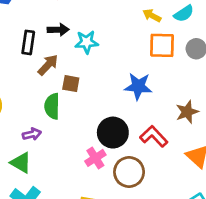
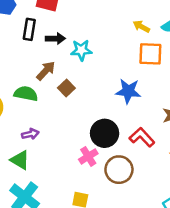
black rectangle: (28, 42) -> (29, 29), moved
brown square: (71, 84) -> (66, 88), turned 35
green semicircle: (52, 106) -> (26, 94), moved, turned 100

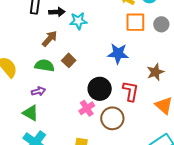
brown square: (66, 88) -> (69, 60), moved
green semicircle: (26, 94) -> (45, 65), moved
red L-shape: (142, 137) -> (131, 91), turned 55

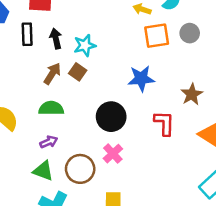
black arrow: (57, 12) -> (56, 39), turned -91
brown square: (69, 60) -> (78, 72), moved
black circle: (100, 89) -> (111, 117), moved
brown circle: (112, 118) -> (80, 169), moved

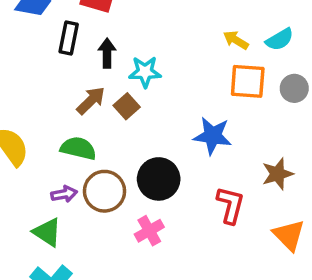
brown circle: (80, 169) -> (104, 191), moved

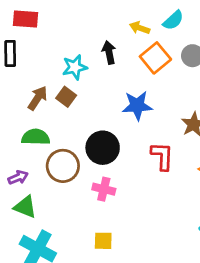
black arrow: (107, 53) -> (109, 52), moved
orange square: (248, 81) -> (155, 58), turned -32
purple arrow: (64, 194) -> (18, 177), moved
pink cross: (149, 231) -> (104, 189), turned -35

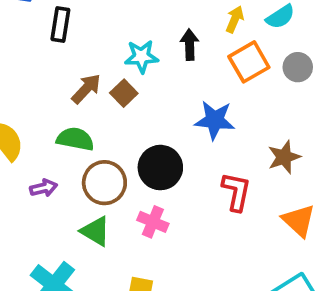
yellow arrow: (140, 28) -> (235, 19), turned 84
green triangle: (25, 207) -> (95, 231), moved

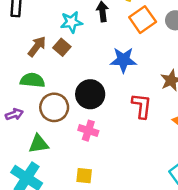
green triangle: (95, 231) -> (39, 144), moved, turned -35

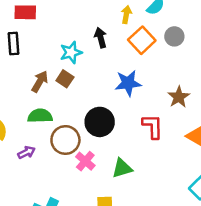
pink cross: (88, 131) -> (85, 161), moved, turned 30
green triangle: (39, 144) -> (122, 168), moved

